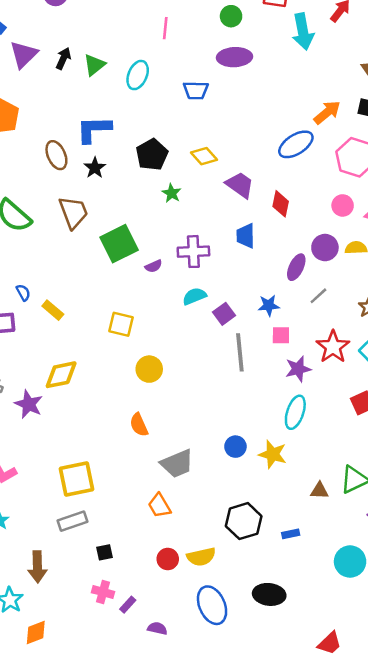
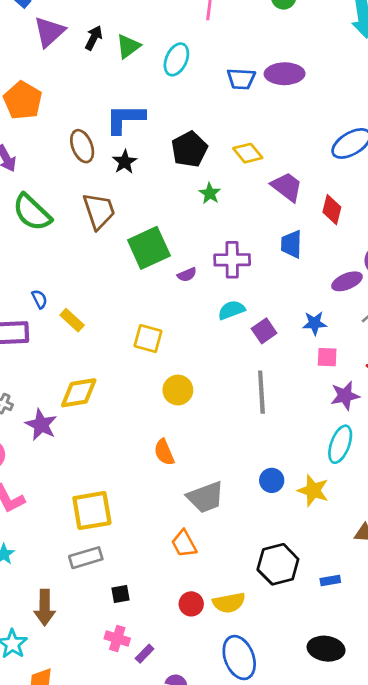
purple ellipse: (234, 57) -> (285, 74), moved
purple ellipse: (296, 267) -> (347, 281), turned 40
gray line: (240, 352) -> (261, 392), moved
black ellipse: (269, 594) -> (326, 649), moved

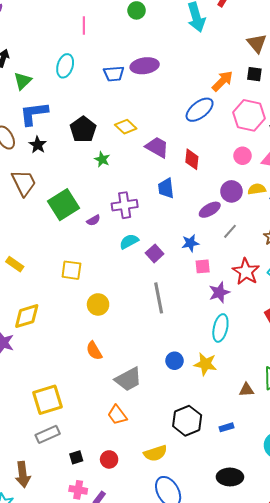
green triangle: (128, 46) -> (23, 81), moved
red circle: (191, 604) -> (109, 459), moved

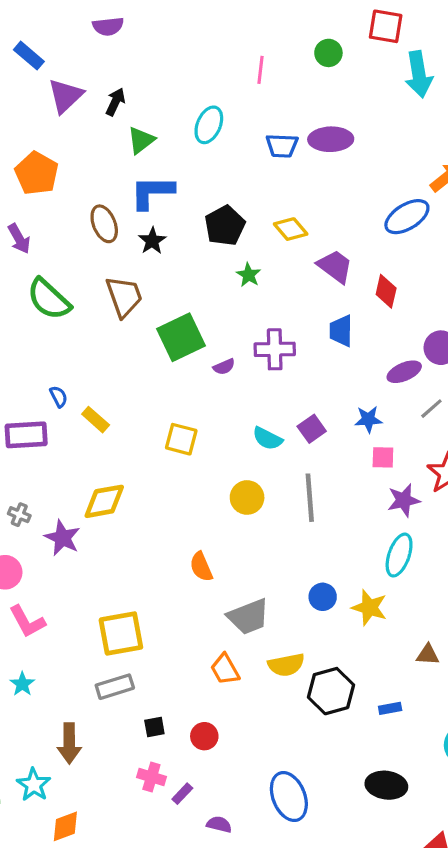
pink line: (84, 25) -> (261, 70), moved
cyan semicircle: (129, 242) -> (267, 438), moved, turned -132
yellow circle: (98, 304) -> (247, 497), moved
yellow semicircle: (155, 453) -> (286, 665), moved

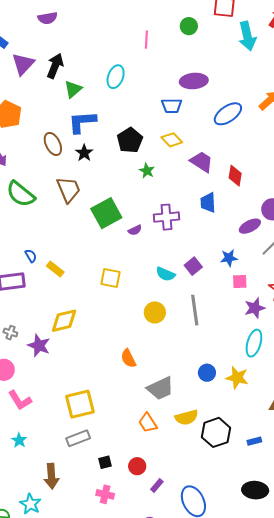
black arrow: (115, 102) -> (55, 66), size x1.4
blue trapezoid: (282, 146) -> (172, 106), moved
blue ellipse: (407, 217) -> (228, 114), moved
purple rectangle: (182, 794) -> (157, 486), moved

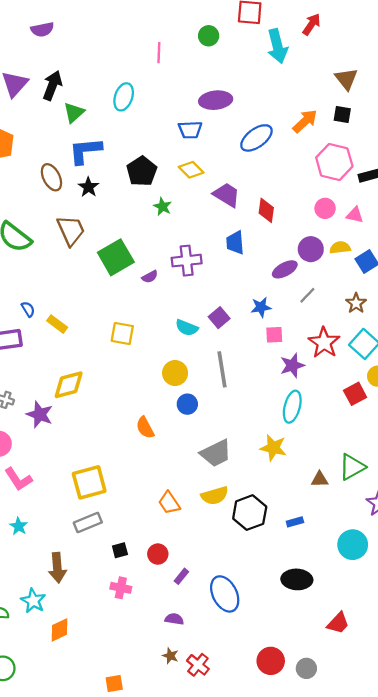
blue circle: (207, 373) -> (187, 404), moved
gray trapezoid: (160, 388) -> (216, 453), moved

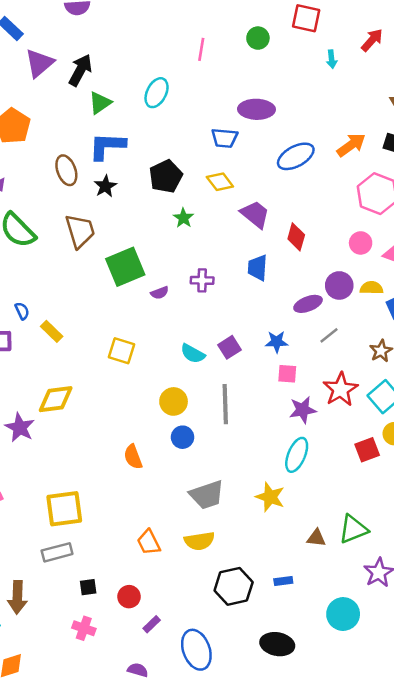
cyan arrow: (277, 46) -> (332, 59), size x0.5
purple cross: (187, 261) -> (202, 280), size x0.7
black hexagon: (250, 513) -> (234, 586), moved

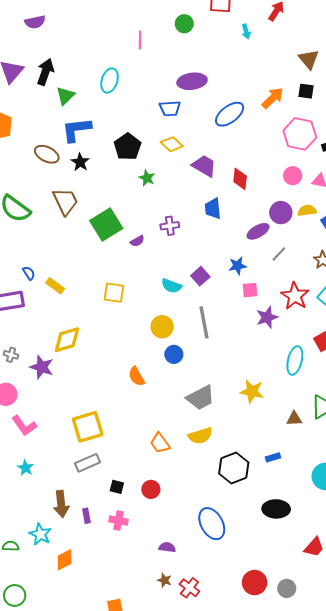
brown ellipse: (66, 170) -> (47, 154), turned -35
cyan ellipse: (297, 455) -> (295, 360), moved
black square: (88, 587) -> (117, 487), turned 32
purple rectangle: (152, 624) -> (86, 516), moved, turned -48

